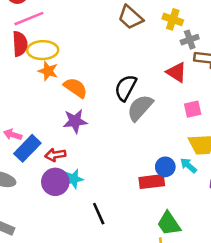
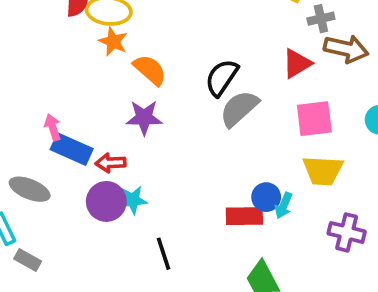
red triangle: (176, 72) -> (297, 63), turned 50
pink square: (193, 109) -> (314, 119), size x1.5
pink arrow: (13, 135) -> (53, 127), turned 48
blue rectangle: (27, 148) -> (72, 149), turned 64
cyan arrow: (188, 165) -> (284, 206), moved, turned -114

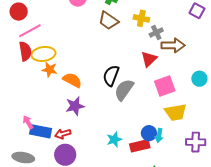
cyan star: (133, 200) -> (114, 139), moved

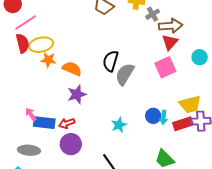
red triangle: (149, 59) -> (170, 42), moved
yellow trapezoid: (176, 112) -> (190, 104), moved
red rectangle: (140, 146) -> (183, 124), moved

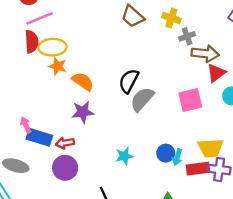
red triangle: (170, 42) -> (216, 73), moved

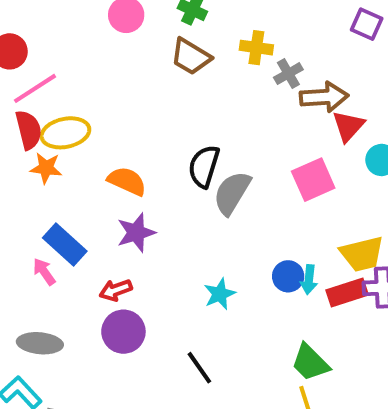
orange star: (58, 66) -> (46, 168), moved
blue rectangle: (39, 137) -> (65, 244), moved, turned 35

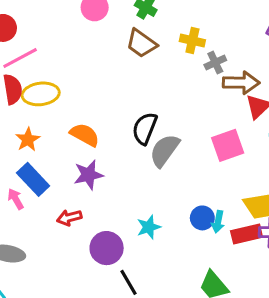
orange star: (46, 168) -> (28, 139), moved, turned 30
purple circle: (123, 332) -> (107, 248), moved

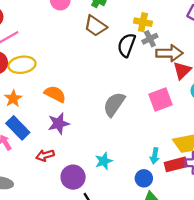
yellow cross: (192, 41) -> (143, 22), moved
black semicircle: (145, 128) -> (127, 45), moved
blue circle: (202, 218) -> (144, 178), moved

